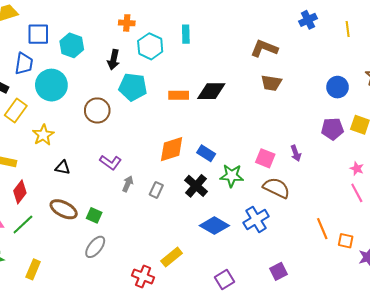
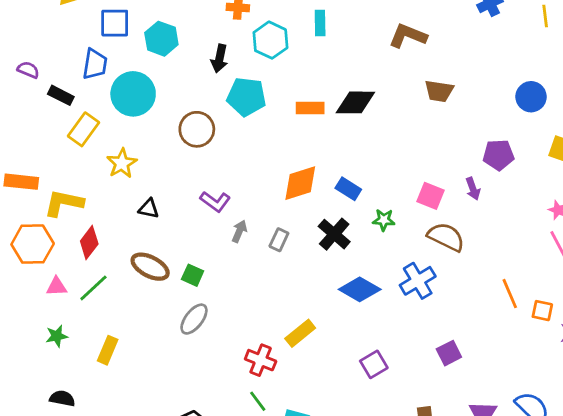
brown L-shape: (264, 48) -> (408, 36), moved
purple pentagon: (332, 129) -> (498, 155), moved
green star: (232, 176) -> (384, 220), size x0.7

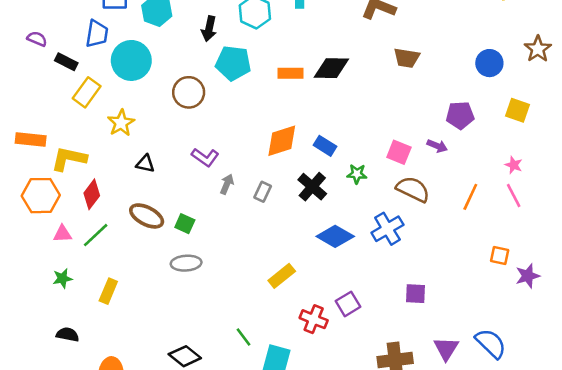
purple arrow: (473, 189) -> (437, 146), turned -48
orange line: (510, 294) -> (470, 197), moved, turned 48
gray ellipse: (194, 319) -> (186, 263), turned 48
purple square: (449, 353) -> (415, 294), turned 30
red cross: (261, 360) -> (314, 319), moved

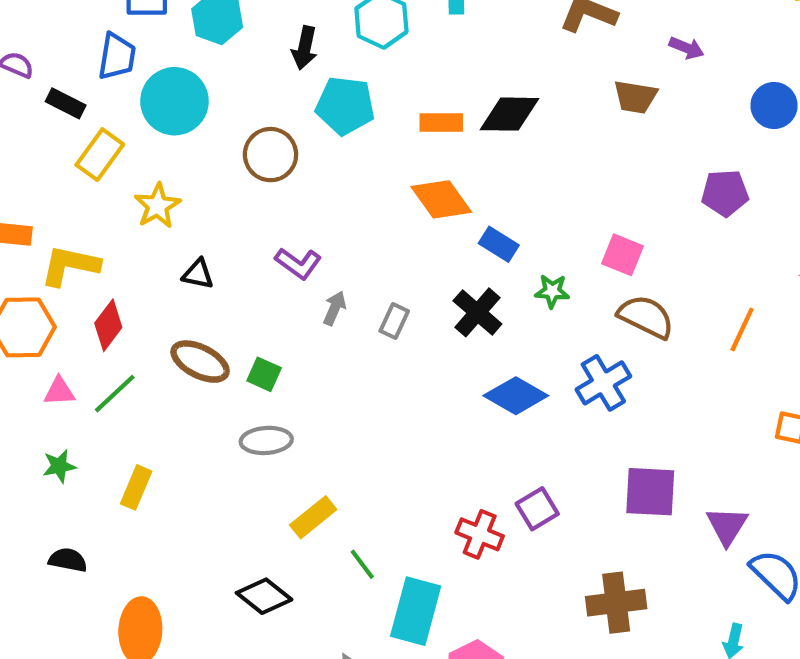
orange diamond: (282, 141) -> (441, 199), moved, turned 72
purple arrow: (437, 146) -> (687, 48), moved
yellow rectangle: (282, 276) -> (313, 517), moved
purple square: (415, 294) -> (650, 492), size x1.5
purple triangle: (446, 349) -> (727, 526), moved

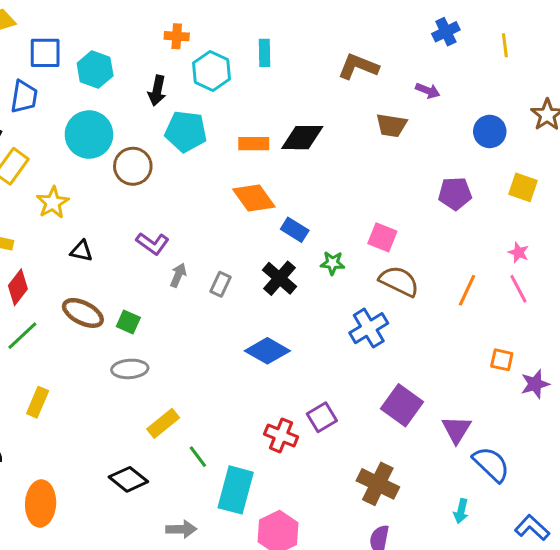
cyan circle: (174, 101) -> (89, 135), moved
blue diamond: (516, 396) -> (267, 351), moved
purple square: (650, 492) -> (402, 405), turned 33
brown cross: (616, 603) -> (378, 484), turned 33

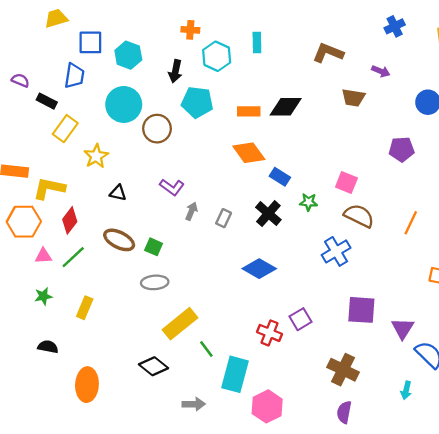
purple square: (402, 405) -> (361, 310), turned -32
yellow rectangle: (163, 423) -> (180, 324), size x1.4

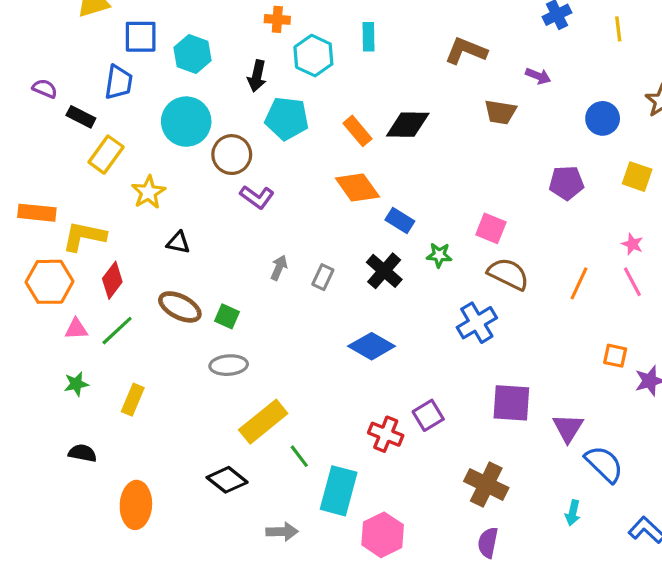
orange rectangle: (249, 111) -> (357, 131), turned 50
purple L-shape: (172, 187) -> (257, 197), moved

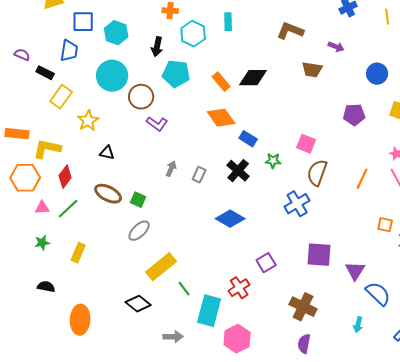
brown semicircle: (508, 274) -> (317, 173), turned -96
gray ellipse: (229, 365) -> (139, 231), turned -40
red cross: (386, 434) -> (239, 288), moved, turned 35

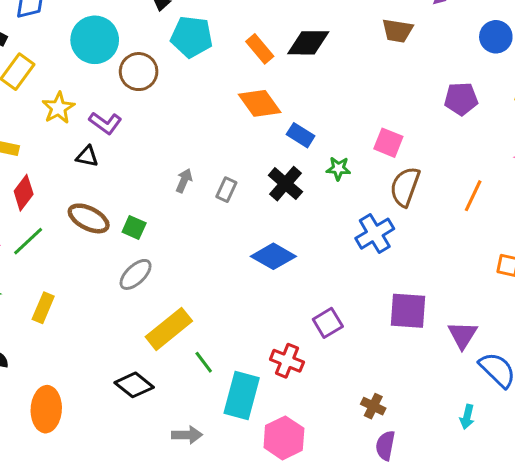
purple L-shape: (157, 124) -> (105, 123), moved
red cross: (239, 288) -> (287, 361), turned -35
brown cross: (303, 307) -> (373, 406), moved, size x0.6

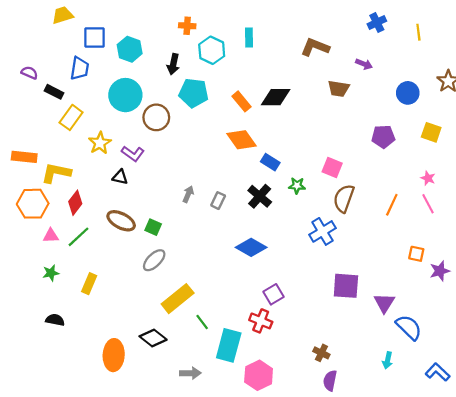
purple square: (328, 323) -> (273, 294), moved
orange ellipse: (46, 409) -> (114, 355), moved

